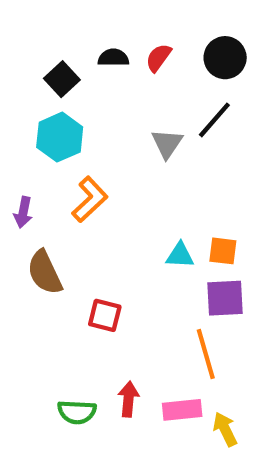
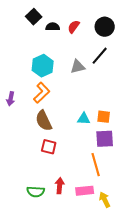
black square: (62, 79) -> (34, 17), moved
cyan hexagon: (60, 137) -> (43, 66), moved
gray triangle: (167, 144) -> (78, 67), turned 42
brown semicircle: (45, 272) -> (44, 121), moved

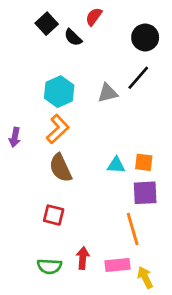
black semicircle: (53, 27) -> (73, 37), turned -136
red semicircle: (74, 27) -> (94, 17), moved
red square: (49, 147) -> (54, 215), moved

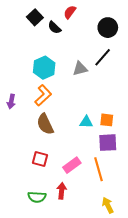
pink rectangle: (117, 265) -> (72, 165), moved, turned -30

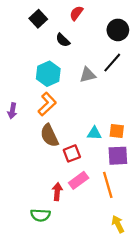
black semicircle: (54, 28) -> (63, 40), moved
red square: (40, 159) -> (72, 153), moved, turned -35
red arrow: (62, 191) -> (57, 192), moved

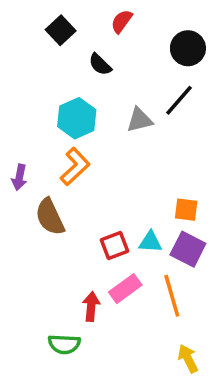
cyan triangle: (94, 133) -> (150, 242), moved
brown semicircle: (49, 135) -> (50, 217), moved
purple square: (118, 156) -> (188, 249), turned 30

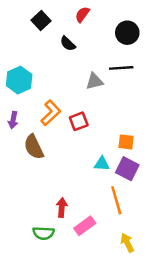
black line: (179, 100) -> (121, 68), turned 45
cyan hexagon: (77, 118) -> (19, 80), moved
red square: (114, 246) -> (79, 121), moved
pink rectangle: (125, 289) -> (85, 226), moved

